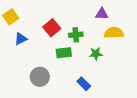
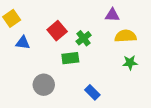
green cross: (76, 35) -> (84, 38), turned -32
blue triangle: (21, 39) -> (23, 43), turned 32
green star: (96, 54) -> (130, 63), moved

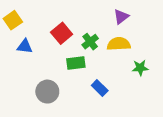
purple triangle: (112, 15) -> (121, 17), turned -40
yellow semicircle: (126, 36) -> (119, 44), moved
blue rectangle: (92, 92) -> (100, 88), moved

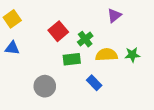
yellow semicircle: (119, 44) -> (106, 55), moved
blue triangle: (25, 46) -> (12, 48), moved
green star: (140, 68) -> (132, 55), moved

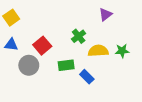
red square: (58, 31) -> (42, 46), moved
green rectangle: (72, 59) -> (66, 65), moved
gray circle: (45, 86) -> (29, 65), moved

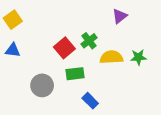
red square: (42, 46) -> (64, 48), moved
gray circle: (29, 65) -> (42, 85), moved
blue rectangle: (87, 77) -> (90, 101), moved

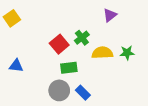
blue triangle: (13, 50) -> (16, 66), moved
gray circle: (42, 85) -> (59, 90), moved

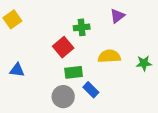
green cross: (82, 38) -> (82, 27), moved, turned 32
green star: (127, 53) -> (144, 63), moved
blue rectangle: (83, 93) -> (91, 90), moved

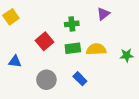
red square: (63, 47) -> (44, 41), moved
green rectangle: (74, 72) -> (73, 48), moved
gray circle: (63, 97) -> (46, 80), moved

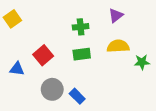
red square: (44, 41) -> (43, 55), moved
yellow semicircle: (96, 49) -> (118, 46), moved
blue rectangle: (80, 79) -> (77, 96), moved

